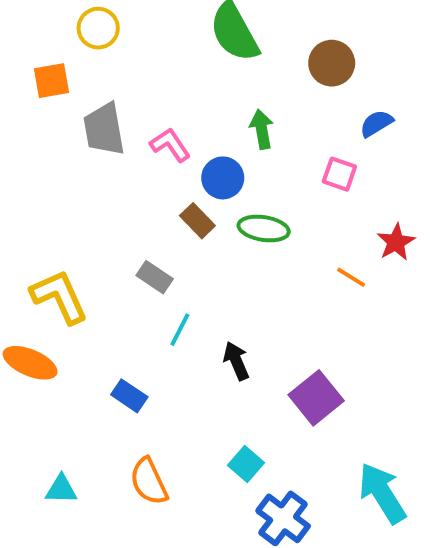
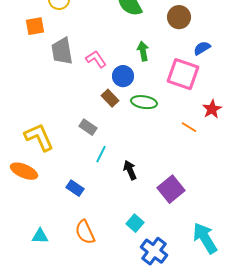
pink square: (339, 174) -> (183, 74), size x1.8

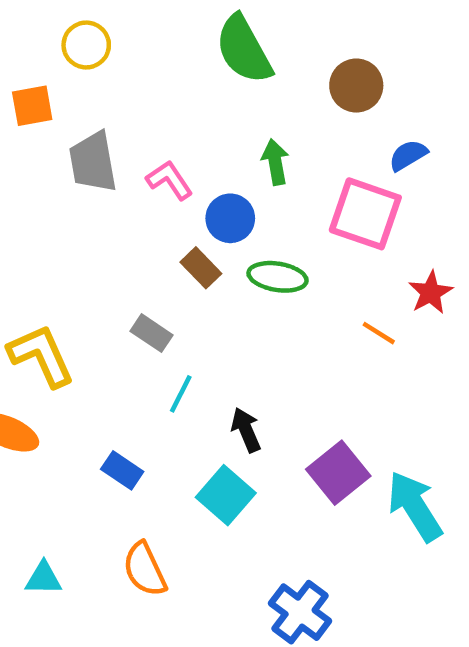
cyan square: (135, 223) -> (226, 495), moved, size x1.4
cyan arrow: (205, 238) -> (415, 506), moved

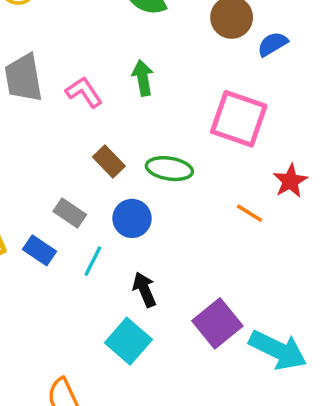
blue semicircle: (408, 155) -> (273, 44), moved
green arrow: (275, 162) -> (143, 78), moved
blue circle: (230, 218) -> (132, 218), moved
blue rectangle: (122, 470) -> (40, 250), moved
cyan arrow: (415, 506) -> (278, 350), turned 148

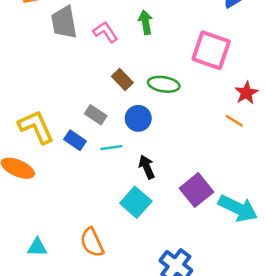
orange line: (249, 213) -> (234, 121), moved
cyan line: (93, 261) -> (111, 148), turned 55

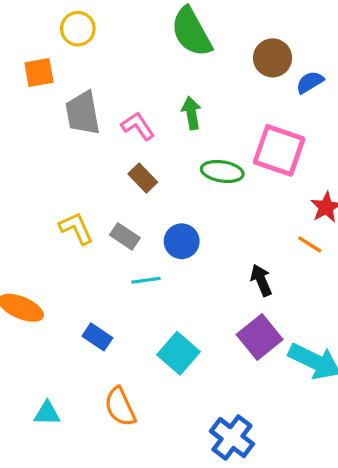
brown rectangle: (122, 79) -> (143, 178), moved
green ellipse: (164, 84) -> (222, 171), moved
yellow L-shape: (36, 127) -> (76, 228), moved, size x0.7
blue rectangle: (75, 140) -> (97, 337), moved
black arrow: (147, 167) -> (261, 280), moved

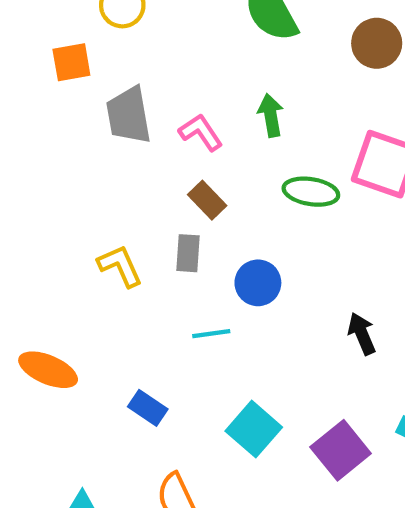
gray rectangle: (125, 236) -> (188, 253), moved, turned 60
purple square: (260, 337) -> (341, 450), moved

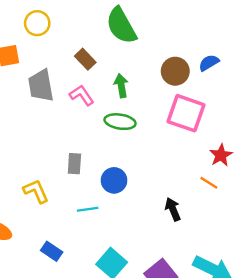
brown circle: (377, 43) -> (175, 71), moved
green ellipse: (311, 192) -> (120, 122), moved
brown rectangle: (207, 200) -> (85, 59), moved
yellow L-shape: (120, 266) -> (36, 191), moved

